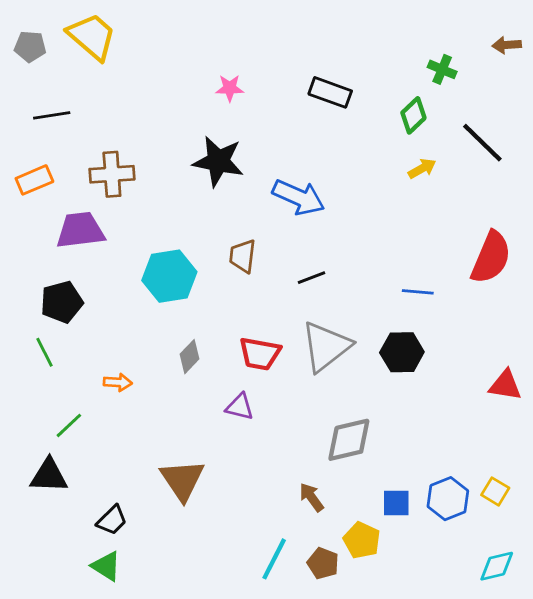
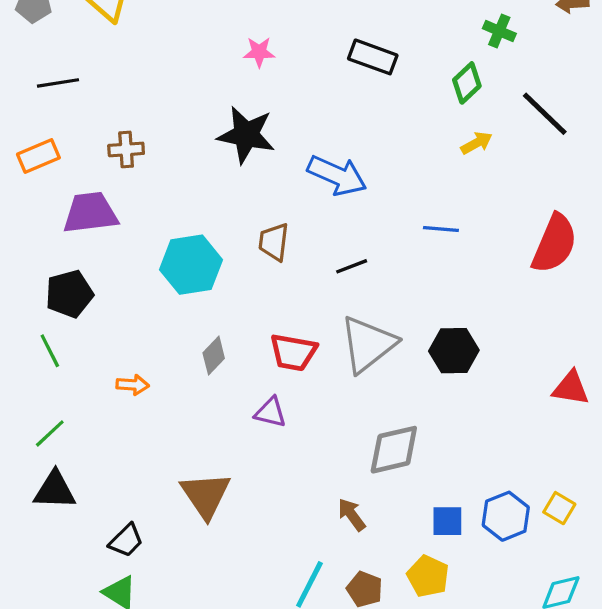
brown cross: (112, 174) -> (126, 149), size x0.7
blue line: (418, 292) -> (441, 229), moved
green line: (69, 425) -> (50, 433), moved
yellow pentagon: (362, 540) -> (428, 576), moved

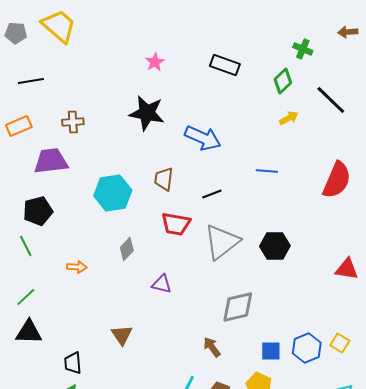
pink star: (259, 52) -> (155, 62), turned -30
red trapezoid: (293, 352) -> (176, 224), moved
brown triangle: (206, 495) -> (122, 335), size x0.7
black trapezoid: (126, 541) -> (73, 363), turned 130

